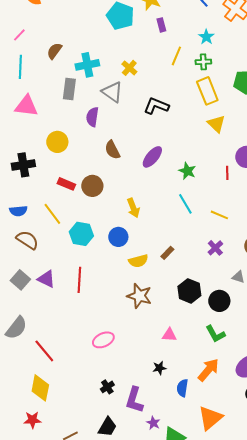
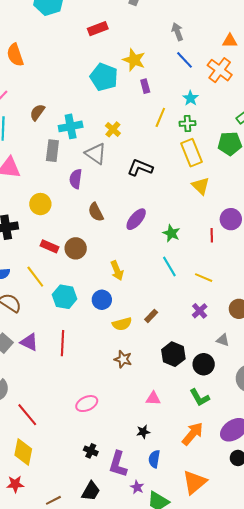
brown star: (139, 296) -> (123, 359), size x0.7
black cross: (107, 387) -> (91, 451), turned -32
blue semicircle: (182, 388) -> (154, 459), moved

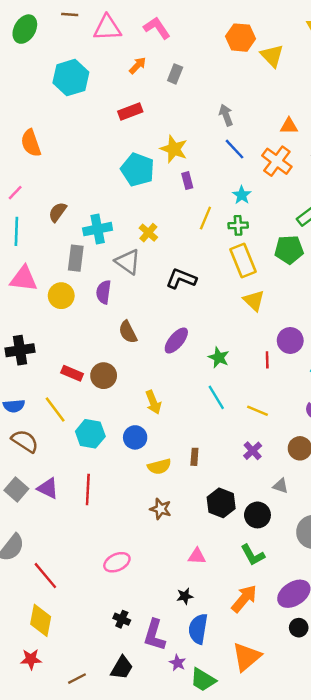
yellow circle: (40, 204) -> (61, 296), moved
brown rectangle: (151, 316) -> (194, 457), turned -40
blue semicircle: (154, 459) -> (198, 629), size x1.4

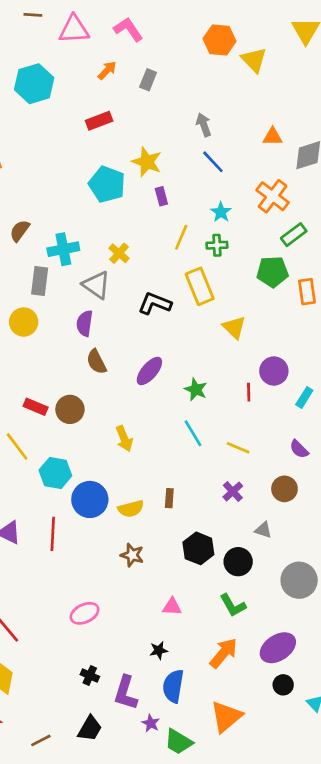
orange cross: (277, 161) -> (273, 196), moved
yellow rectangle: (243, 261) -> (200, 286), moved
purple semicircle: (104, 292) -> (85, 323), moved
blue circle: (135, 437) -> (90, 499), moved, size x1.4

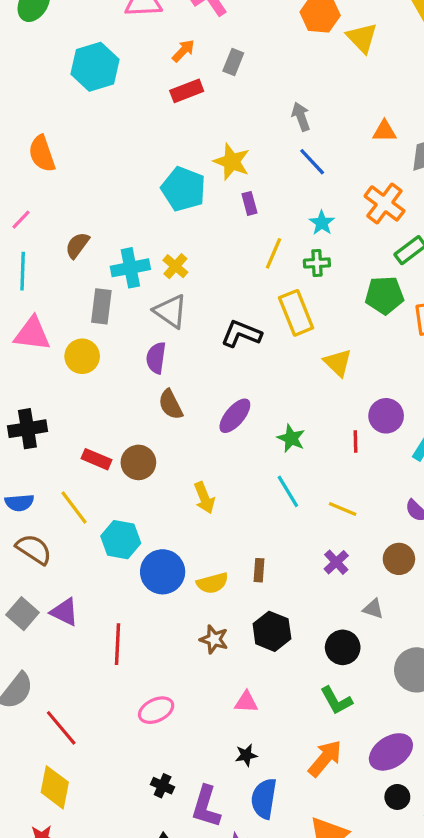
red rectangle: (99, 121) -> (187, 91), moved
yellow cross: (119, 253) -> (175, 266), moved
red line: (53, 534) -> (117, 644), moved
black hexagon: (198, 548) -> (272, 631), moved
pink triangle: (172, 607) -> (246, 702), moved

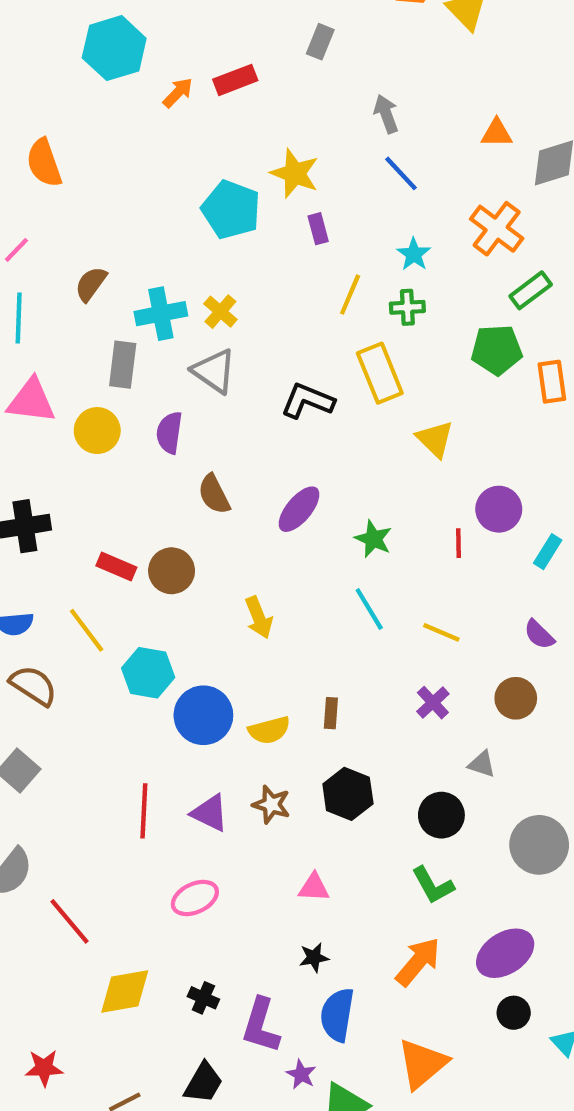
orange arrow: (183, 51) -> (178, 93), moved
gray rectangle: (233, 62) -> (320, 42), moved
purple semicircle: (156, 358) -> (169, 433), moved
purple triangle: (64, 612) -> (210, 813), moved
yellow diamond: (55, 787) -> (125, 991), moved, turned 69

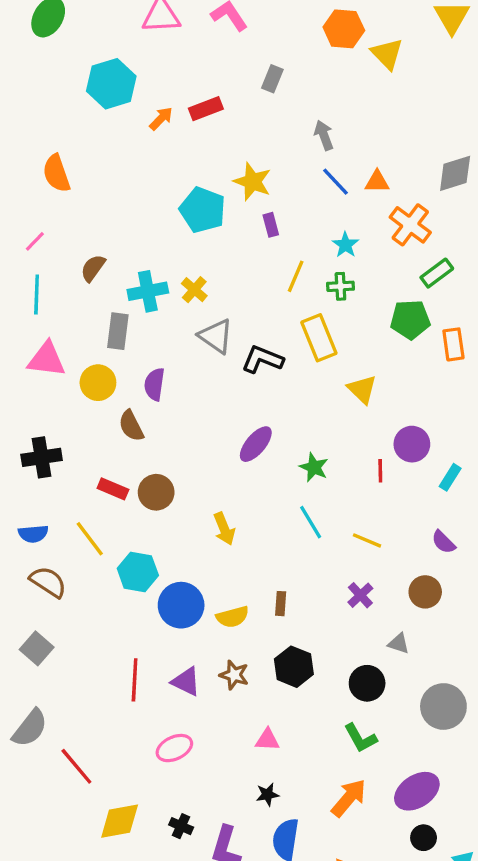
orange triangle: (497, 133) -> (377, 182), moved
gray triangle: (214, 371) -> (216, 336), moved
brown semicircle: (214, 494) -> (131, 426), moved

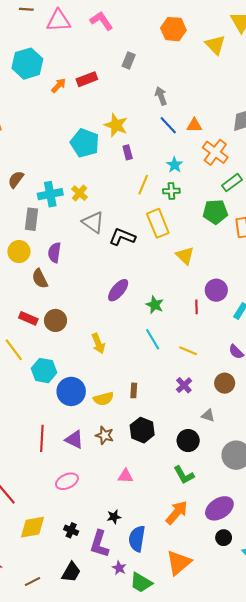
yellow triangle: (387, 54) -> (215, 45), moved
black star: (267, 795) -> (114, 517), moved

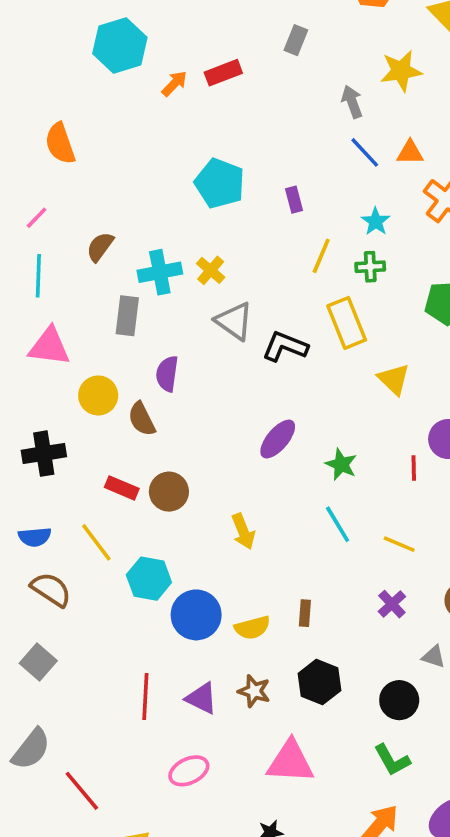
yellow star: (116, 125) -> (401, 71), moved, turned -30
yellow circle: (19, 252) -> (98, 395), moved
pink triangle: (125, 476) -> (290, 762), size x1.8

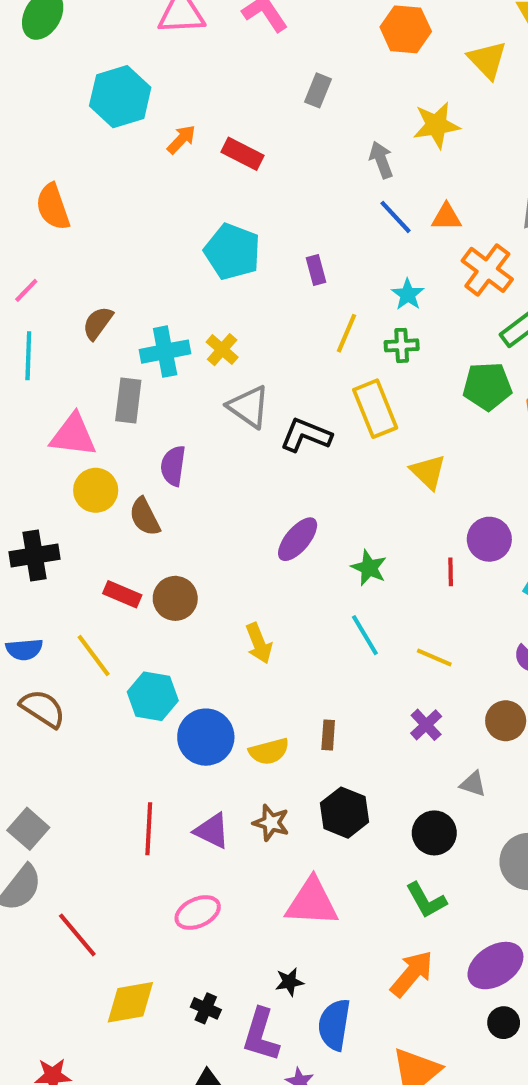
red rectangle: (223, 73) -> (243, 154), moved, turned 48
pink triangle: (49, 347) -> (73, 435), moved
gray square: (38, 662) -> (28, 829), moved

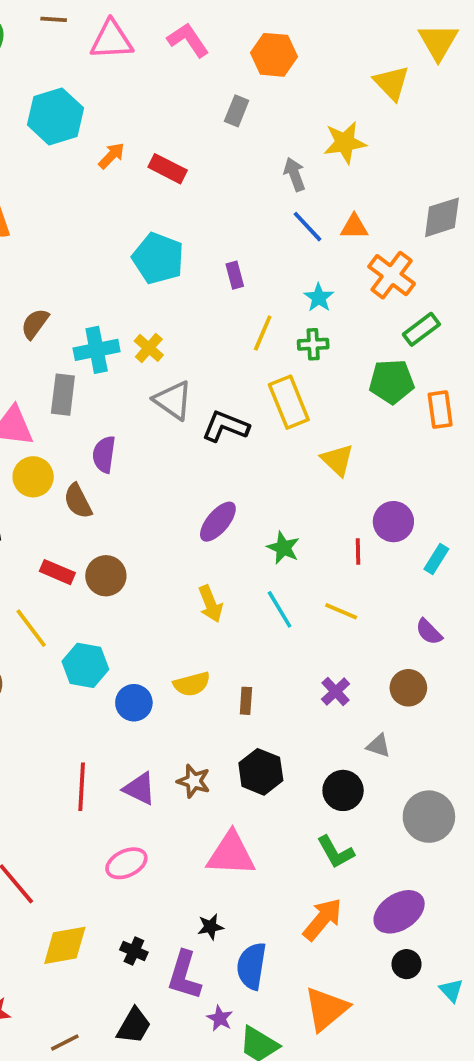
orange hexagon: (406, 29) -> (274, 55), moved
yellow arrow: (259, 643) -> (210, 604), moved
yellow line: (434, 658) -> (341, 611), moved
blue circle: (206, 737) -> (134, 703), size x0.7
yellow semicircle: (269, 751) -> (192, 684), moved

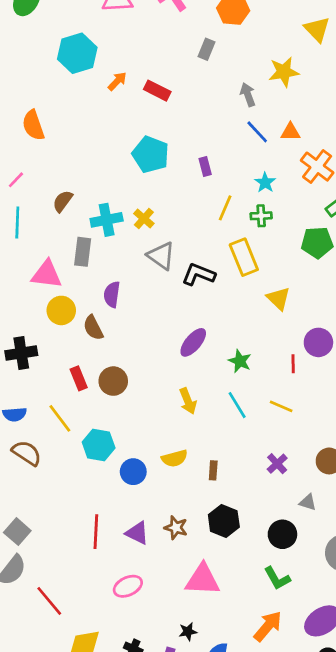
red rectangle: (57, 572) -> (79, 378), turned 45

